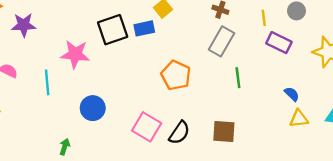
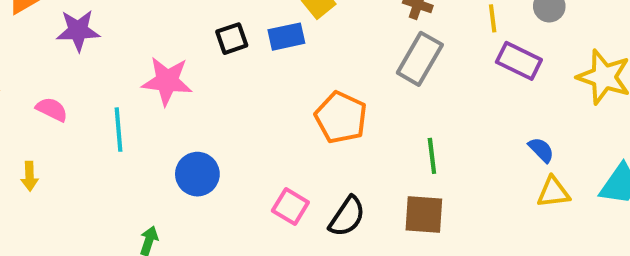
black square: (113, 30) -> (232, 39), size x0.6
green line: (238, 78) -> (432, 156), moved
pink square: (147, 127) -> (290, 206), size x0.7

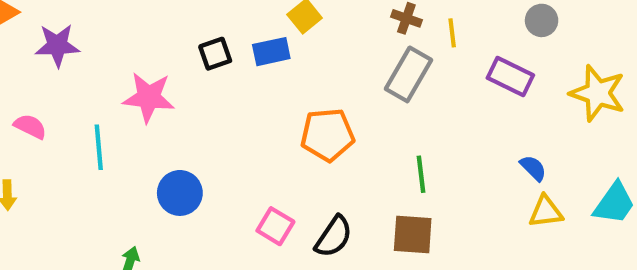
yellow line: (493, 18) -> (452, 33), moved
orange pentagon: (341, 117) -> (327, 135), turned -30

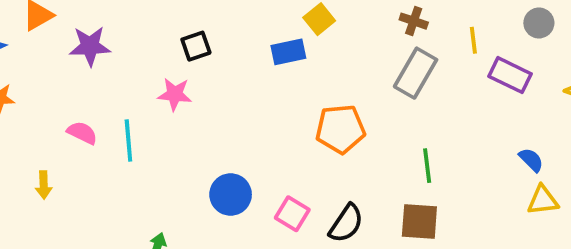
yellow line: (452, 33) -> (473, 40), moved
black square: (215, 54) -> (196, 46), moved
pink star: (149, 97) -> (175, 94), size x0.7
pink semicircle: (30, 126) -> (82, 133), moved
blue circle: (180, 193) -> (231, 194), moved

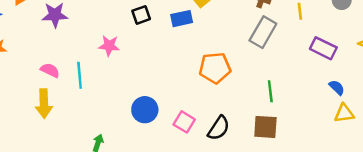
black square: (196, 46) -> (141, 15), moved
purple rectangle: (510, 75) -> (323, 48), moved
yellow arrow: (44, 185) -> (44, 104), moved, size x1.6

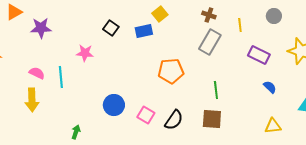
black square: (141, 15) -> (111, 28), turned -35
yellow triangle: (344, 113) -> (273, 126), moved

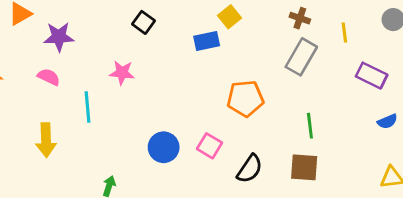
black square: (111, 28) -> (143, 22), moved
pink semicircle: (37, 73) -> (49, 77), moved
blue semicircle: (270, 87) -> (387, 121), turned 112
pink square: (146, 115) -> (209, 146), moved

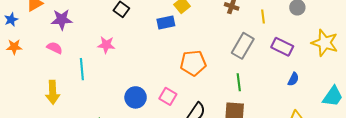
gray rectangle: (301, 57) -> (243, 46), moved
blue semicircle: (387, 121) -> (293, 79), turned -40

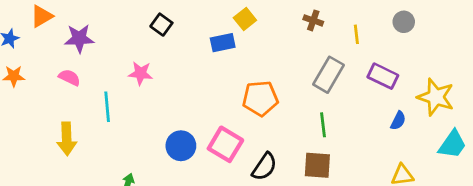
yellow star: (325, 43) -> (436, 97), moved
pink square: (168, 96) -> (225, 144), size x1.4

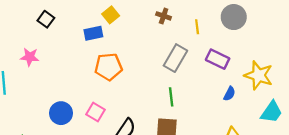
gray circle: (404, 22) -> (234, 17), size x1.5
orange pentagon: (260, 98) -> (108, 67), moved
pink square: (225, 144) -> (96, 112), size x0.7

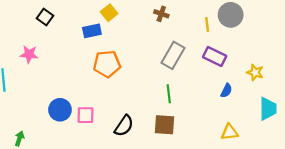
yellow line: (197, 27) -> (207, 24), moved
yellow star: (259, 75) -> (255, 72), size x0.6
pink square: (96, 112) -> (86, 115), moved, turned -30
cyan trapezoid: (272, 112) -> (268, 109), turned -35

